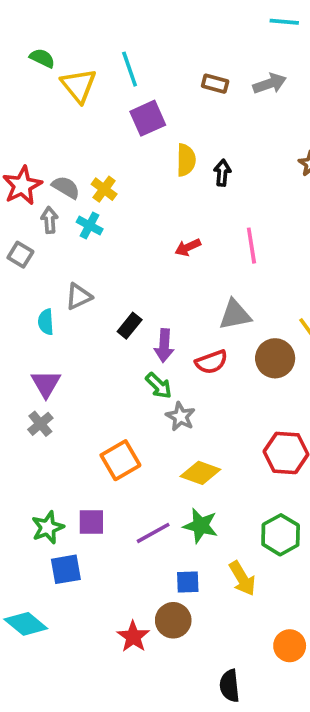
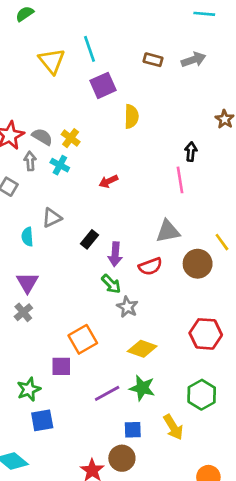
green semicircle: (42, 58) -> (25, 14), moved, turned -60
black arrow: (222, 173) -> (191, 152), moved
red arrow: (188, 247) -> (108, 181), moved
purple square: (91, 522) -> (61, 366), moved

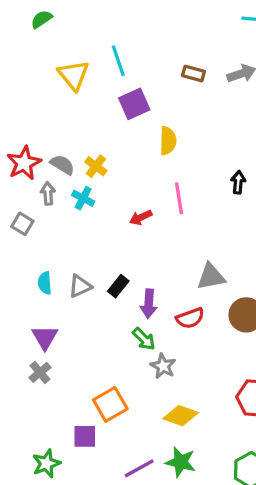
pink line: (180, 180) -> (179, 198), moved
gray triangle: (52, 218) -> (80, 286), moved

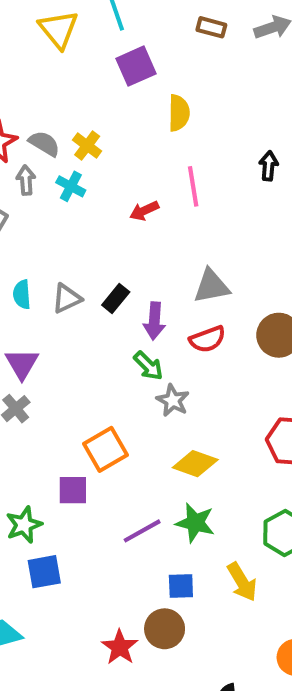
gray triangle: (211, 277) -> (211, 286), moved

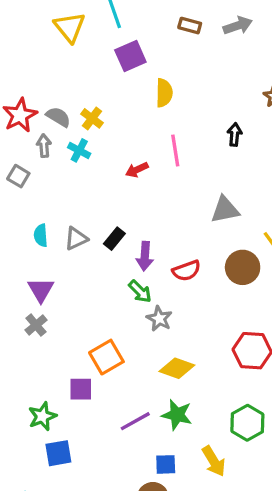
gray triangle: (211, 286) -> (225, 210), moved

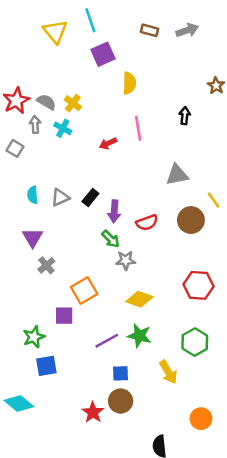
gray star: (159, 319) -> (126, 260), turned -30
gray cross: (36, 325) -> (46, 265), moved
blue square: (166, 464) -> (121, 373), moved

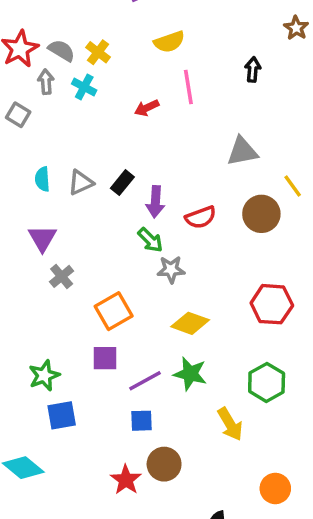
yellow semicircle: (129, 83) -> (169, 42), moved, turned 70
purple square: (64, 316) -> (105, 358), moved
blue square: (121, 373) -> (141, 421), moved

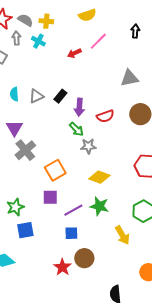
yellow cross: (98, 52) -> (46, 21), turned -32
pink line: (188, 87) -> (98, 41), turned 54
gray cross: (62, 276) -> (25, 150), size x1.5

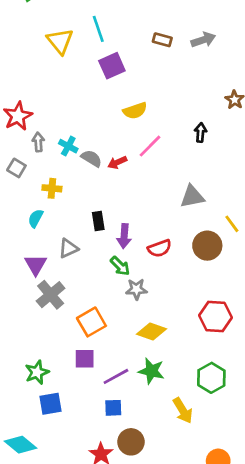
gray semicircle: (25, 20) -> (91, 158), moved
yellow cross: (46, 21) -> (52, 188), moved
cyan semicircle: (14, 94) -> (36, 218), turned 32
gray triangle: (36, 96) -> (68, 248), moved
black rectangle: (60, 96) -> (98, 221), turned -48

